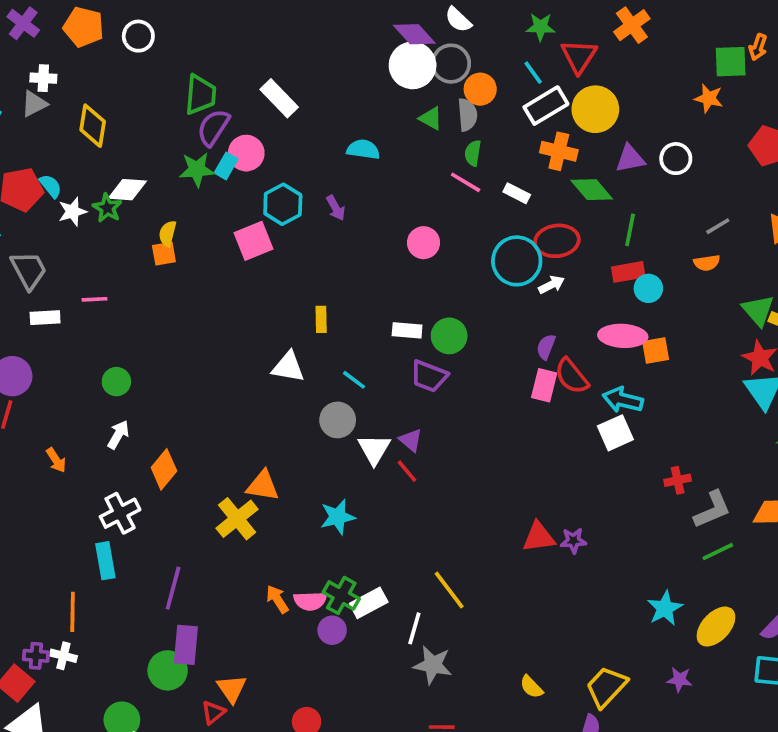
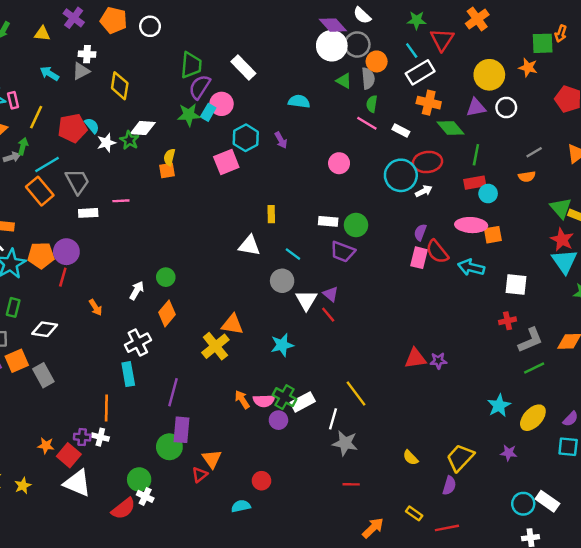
yellow circle: (595, 109) -> (489, 75), moved
green circle: (116, 382) -> (166, 277), moved
white square: (615, 433) -> (516, 284), moved, turned 30

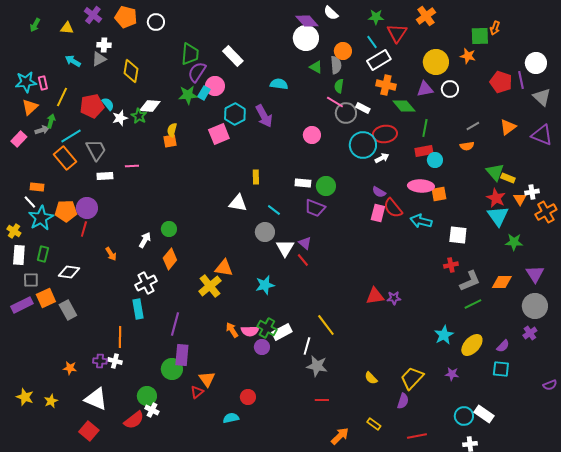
gray circle: (357, 44) -> (346, 113), moved
purple arrow: (281, 140) -> (264, 116), size x1.6
purple semicircle: (420, 232) -> (379, 192), turned -80
red square: (69, 455) -> (89, 431), moved
red line: (447, 528) -> (417, 436), moved

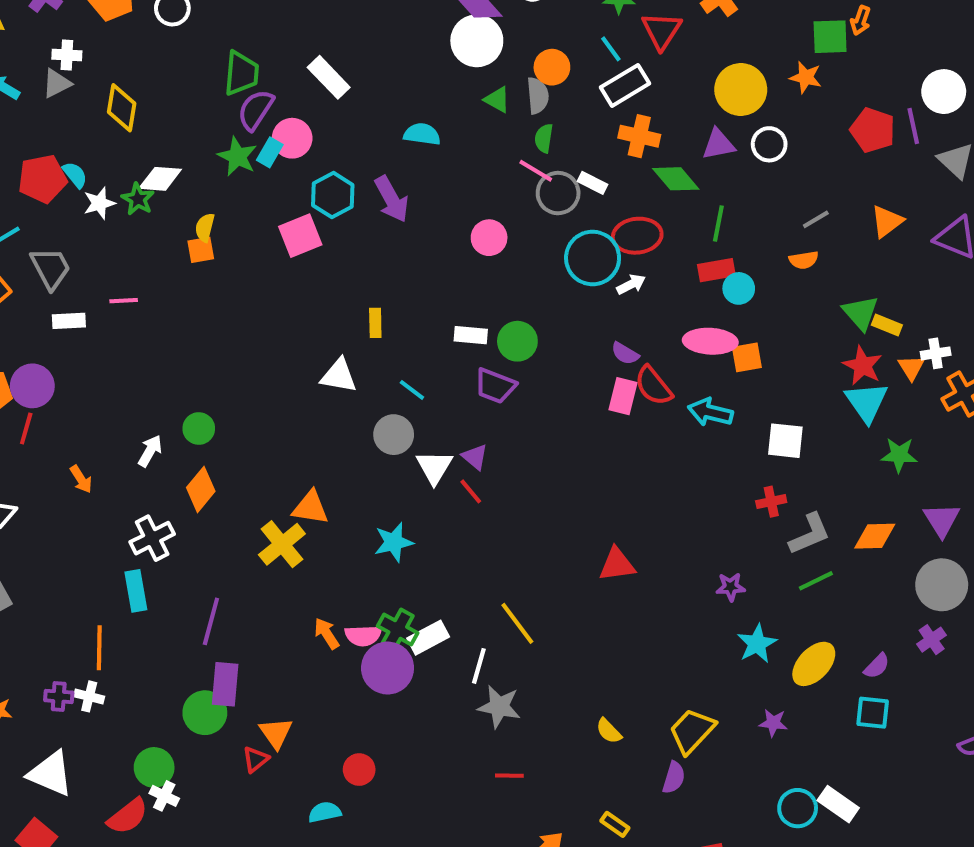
green star: (188, 95) -> (237, 156), turned 30
purple star: (394, 298) -> (731, 587), moved
purple circle: (262, 347) -> (388, 668), size x1.6

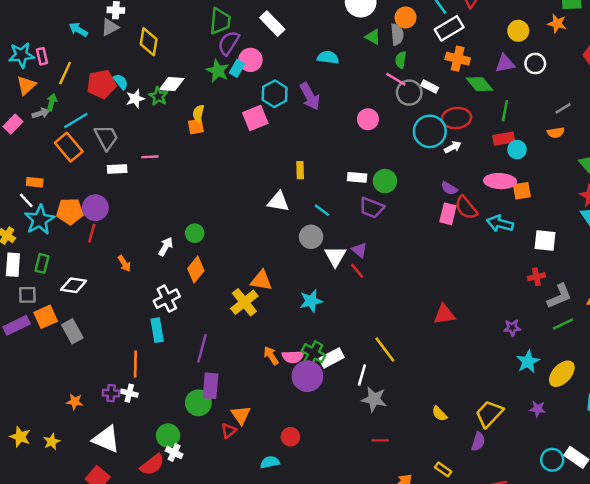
yellow circle: (741, 90) -> (518, 31), size x0.7

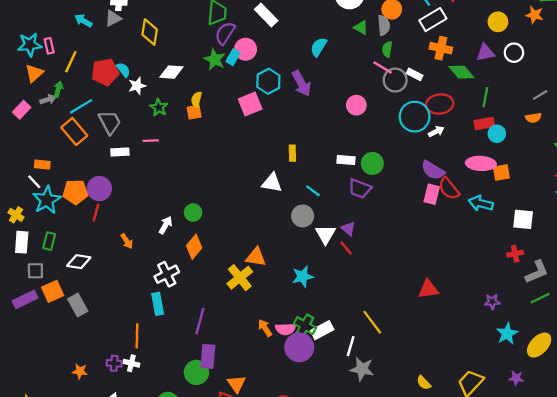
cyan semicircle: (328, 57) -> (319, 47), turned -66
green star: (158, 96) -> (159, 107), moved
purple semicircle: (449, 188) -> (433, 170), size x1.5

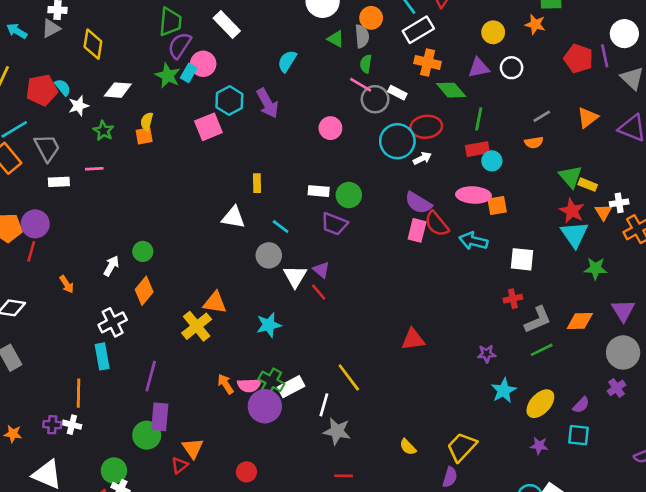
purple star: (516, 378) -> (539, 446), moved

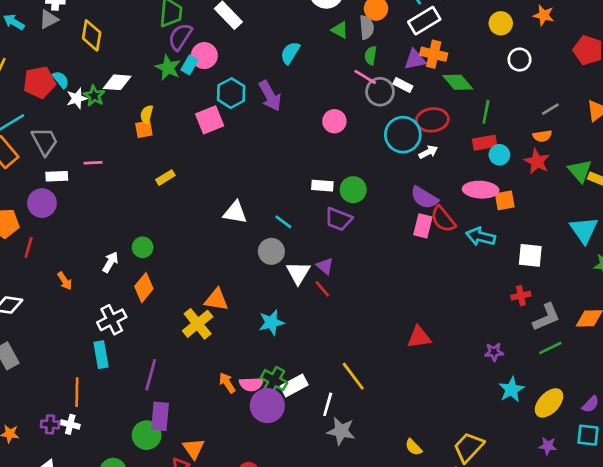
purple triangle: (479, 68) -> (415, 60), moved
green star: (103, 131) -> (94, 96), moved
yellow rectangle: (257, 183) -> (165, 178), moved, turned 60
red star: (572, 211) -> (537, 161), moved
purple circle: (35, 224) -> (42, 203), moved

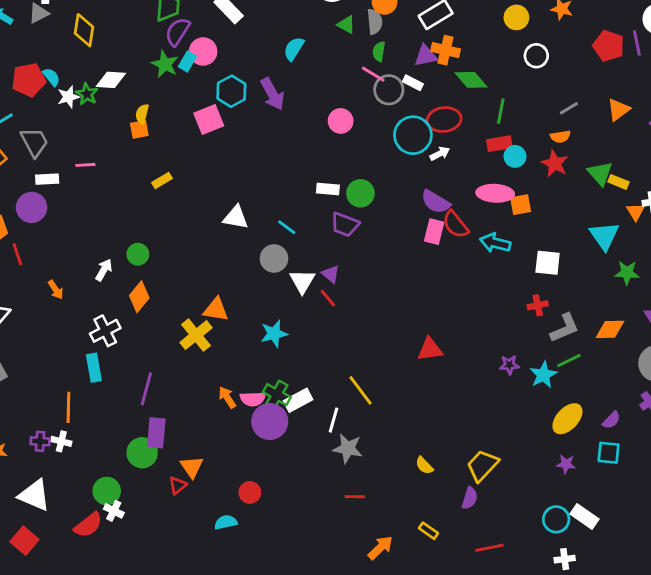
red line: (29, 247) -> (17, 254), turned -35
cyan star: (511, 390) -> (543, 375), moved

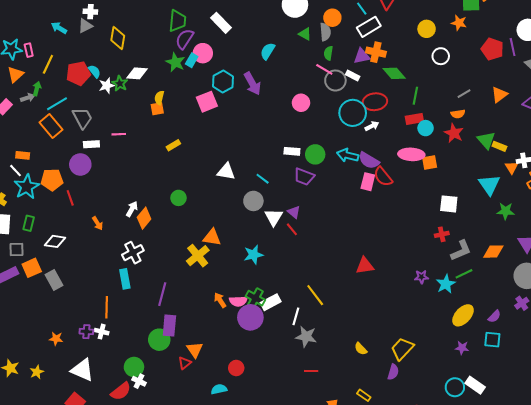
cyan arrow: (495, 243) -> (348, 155), moved
green circle: (138, 254) -> (179, 198), moved
orange diamond: (139, 297) -> (144, 218), moved

